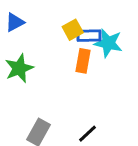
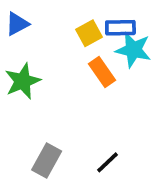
blue rectangle: (89, 36) -> (120, 28), moved
orange rectangle: (83, 61) -> (102, 72), turned -45

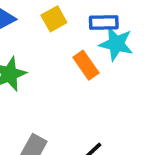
yellow square: (89, 33) -> (54, 19), moved

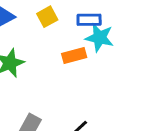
orange rectangle: (86, 65) -> (74, 56), turned -70

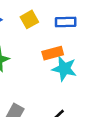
cyan star: (100, 38) -> (64, 69), moved

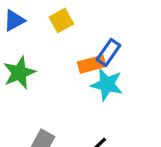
blue rectangle: (66, 22) -> (108, 52), moved, turned -54

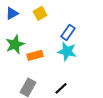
orange rectangle: (92, 64) -> (35, 55), moved

